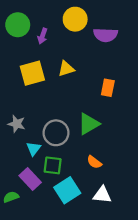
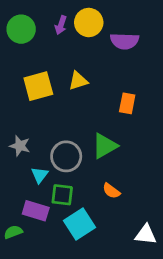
purple arrow: (42, 36) -> (61, 25), moved
purple rectangle: (30, 179) -> (36, 211), turned -30
white triangle: (102, 195) -> (146, 235), moved

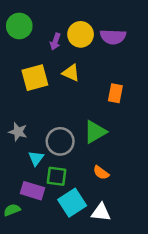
yellow circle: (89, 22) -> (81, 34), moved
purple arrow: (61, 25) -> (55, 42), moved
yellow triangle: (78, 81) -> (71, 73), turned 42
white triangle: (146, 235) -> (101, 212), moved

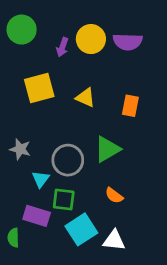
yellow triangle: (71, 73) -> (85, 98), moved
green semicircle: (12, 210) -> (13, 238), turned -70

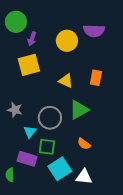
yellow circle: (91, 39) -> (67, 41), moved
purple arrow: (62, 47) -> (32, 39), moved
yellow triangle: (85, 98) -> (66, 81), moved

